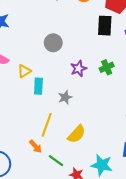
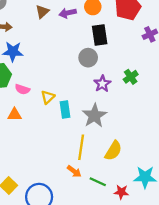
black rectangle: (105, 26) -> (100, 35), moved
gray circle: (53, 43) -> (88, 58), moved
gray star: (65, 97) -> (94, 116), size x1.6

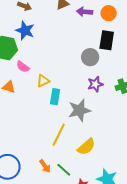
orange arrow: (74, 171) -> (45, 166), moved

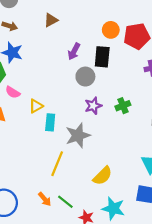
purple arrow: (84, 12) -> (74, 51), moved, turned -63
orange circle: (109, 13) -> (111, 30), moved
yellow semicircle: (86, 147) -> (103, 176), moved

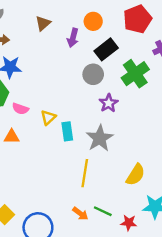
orange circle: (111, 30) -> (93, 21), moved
purple arrow: (74, 51) -> (73, 38), moved
black rectangle: (102, 57) -> (106, 49), turned 60
green cross: (123, 106) -> (135, 74), moved, size x1.6

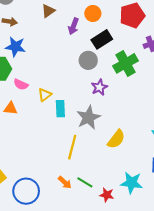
yellow semicircle: (136, 175) -> (116, 139), moved

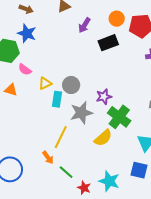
orange circle: (93, 13) -> (117, 19), moved
gray circle: (88, 60) -> (71, 85), moved
green cross: (125, 63) -> (119, 117), moved, turned -35
purple star: (99, 87) -> (104, 97), moved
orange arrow: (65, 182) -> (48, 157), moved

